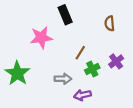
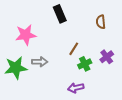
pink star: (41, 38) -> (26, 35), moved
green star: (17, 73) -> (16, 68), turned 30
gray arrow: (63, 79) -> (40, 62), moved

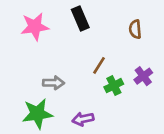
pink star: (26, 35) -> (35, 27), moved
green star: (16, 68) -> (37, 114), moved
purple arrow: (76, 88) -> (83, 119), moved

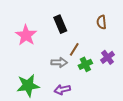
black rectangle: (80, 19) -> (60, 24), moved
pink star: (35, 27) -> (26, 35), moved, turned -30
gray arrow: (53, 83) -> (59, 62), moved

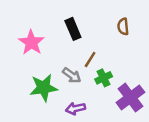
purple cross: (108, 57) -> (130, 97), moved, size x1.6
gray arrow: (59, 62) -> (72, 75), turned 35
green star: (28, 86) -> (44, 88), moved

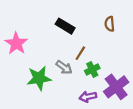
black rectangle: (73, 29) -> (65, 26), turned -36
pink star: (31, 42) -> (16, 43), moved
purple arrow: (75, 108) -> (88, 97), moved

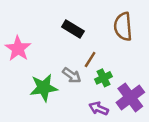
brown semicircle: (110, 24) -> (123, 27), size x1.6
purple arrow: (88, 97) -> (99, 108), turned 35

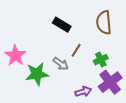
pink star: (18, 49) -> (15, 55), moved
green cross: (103, 78) -> (101, 60), moved
purple arrow: (99, 108) -> (83, 91), turned 140

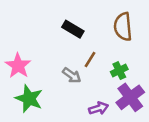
green star: (37, 74) -> (29, 99), moved, turned 30

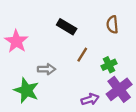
brown semicircle: (123, 27) -> (112, 25), size x0.7
pink star: (18, 66) -> (16, 41), moved
gray arrow: (72, 75) -> (46, 69), moved, turned -36

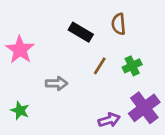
brown semicircle: (112, 25) -> (119, 24), moved
green cross: (109, 65) -> (132, 66), moved
green star: (26, 90) -> (20, 110), moved, size x0.6

